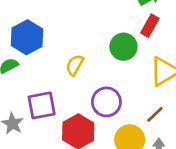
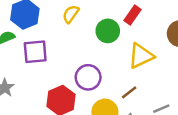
yellow semicircle: (75, 65) -> (71, 14), moved
purple square: (42, 105) -> (35, 52), moved

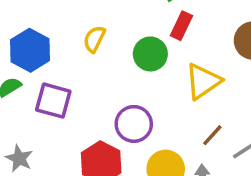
purple square: (35, 52) -> (53, 101), turned 30
brown line: (129, 92) -> (212, 135), moved

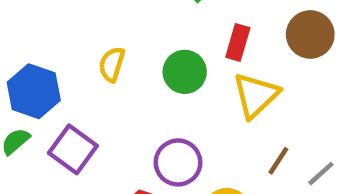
red rectangle: (181, 26) -> (238, 43), moved
purple square: (53, 101) -> (73, 149), turned 30

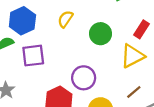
red rectangle: (238, 43) -> (141, 29), moved
purple square: (73, 149) -> (33, 56), turned 30

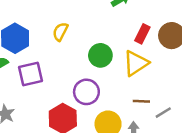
green circle: (101, 34) -> (100, 55), moved
brown line: (134, 92) -> (141, 101), turned 49

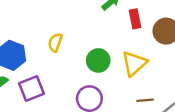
red rectangle: (142, 34) -> (135, 19), moved, turned -30

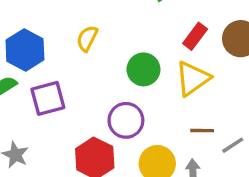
red rectangle: (135, 19) -> (195, 36), moved, turned 42

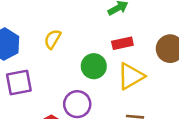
red rectangle: (195, 36) -> (122, 43), moved, turned 36

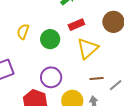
green circle: (94, 66) -> (50, 39), moved

